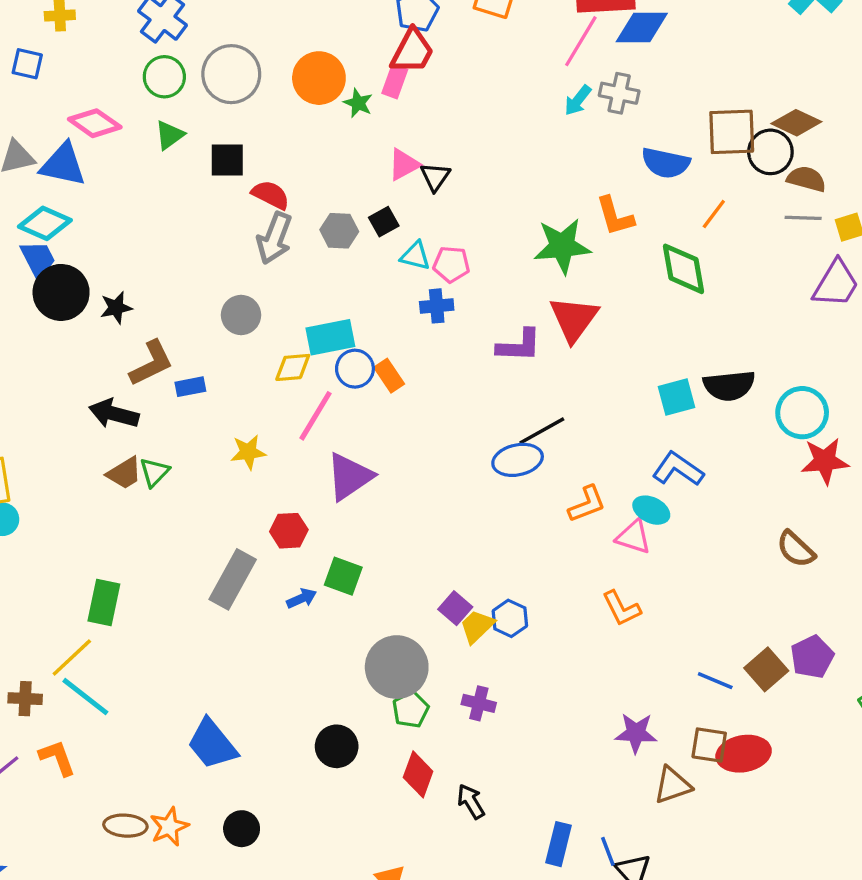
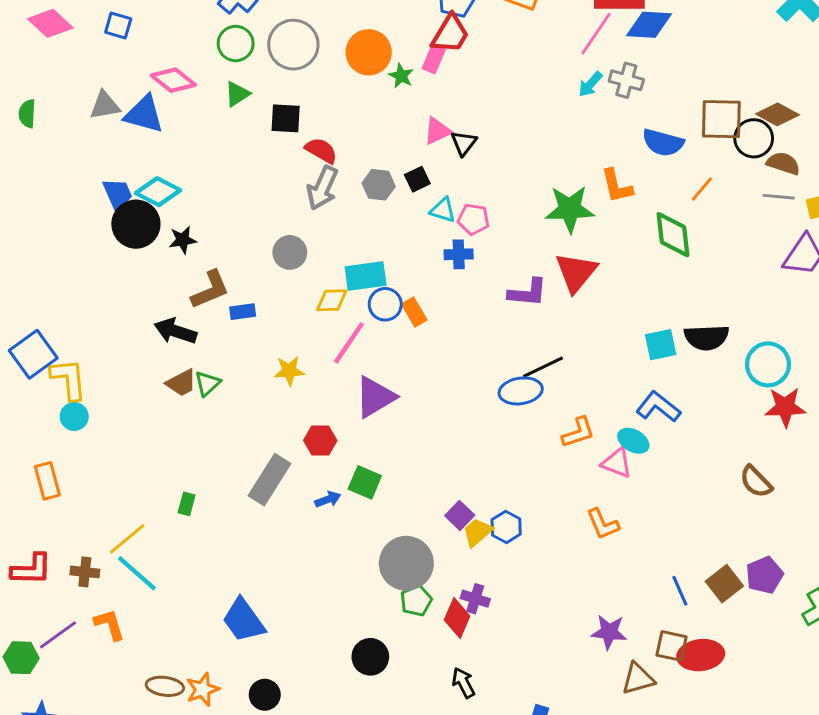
cyan diamond: (45, 223) -> (158, 192), moved
green rectangle: (104, 603) -> (187, 504), moved, size x0.6
blue line: (715, 681) -> (680, 591), turned 40
black circle: (337, 746) -> (370, 657), moved
red diamond: (418, 774) -> (457, 618), moved

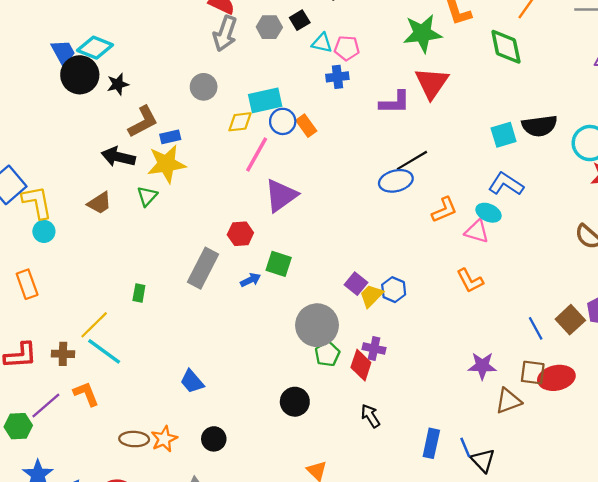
yellow star: (289, 371) -> (166, 164), moved, size x1.6
brown trapezoid: (181, 383) -> (99, 203), moved
blue trapezoid: (244, 620) -> (192, 381), size x0.7

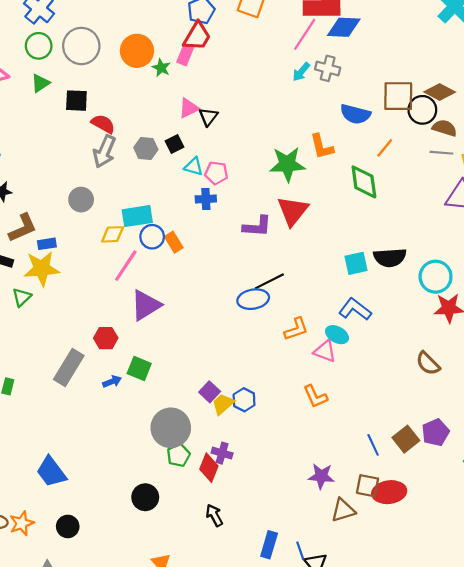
blue trapezoid: (192, 381) -> (51, 472), size x1.4

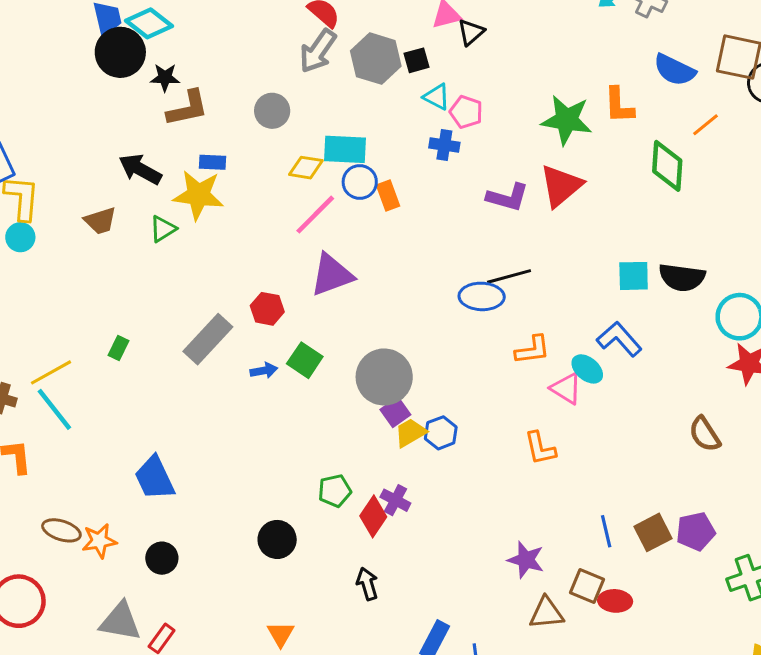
gray hexagon: (146, 148) -> (376, 59), size x1.5
brown L-shape: (23, 228) -> (188, 108), moved
gray circle: (171, 428) -> (384, 377), moved
red ellipse: (389, 492) -> (615, 601), size x0.7

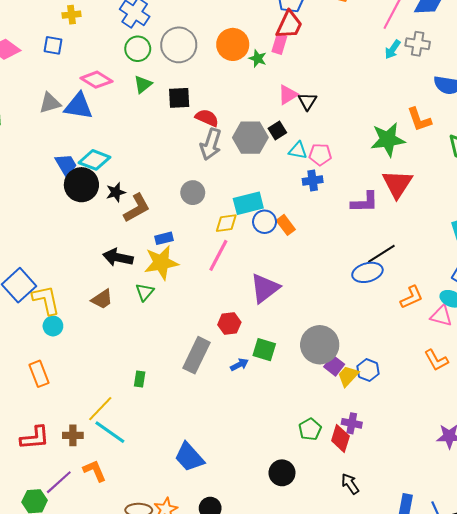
pink line: (315, 215) -> (218, 255), moved

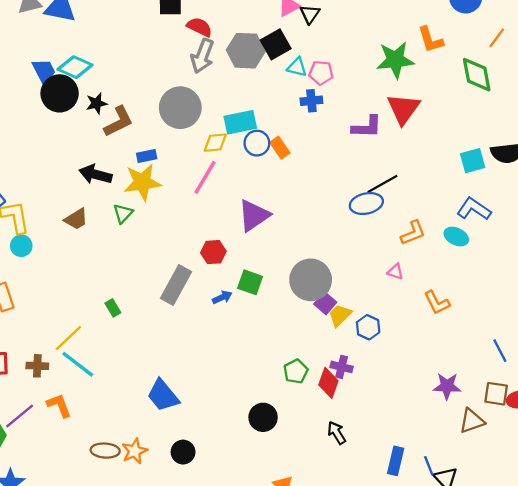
black square: (277, 130) -> (276, 44), size x1.5
gray circle: (193, 193) -> (180, 108), size x1.6
pink triangle: (441, 316) -> (395, 272), moved, size x0.7
blue hexagon: (368, 370) -> (368, 327), moved
green rectangle: (140, 379) -> (113, 308), turned -42

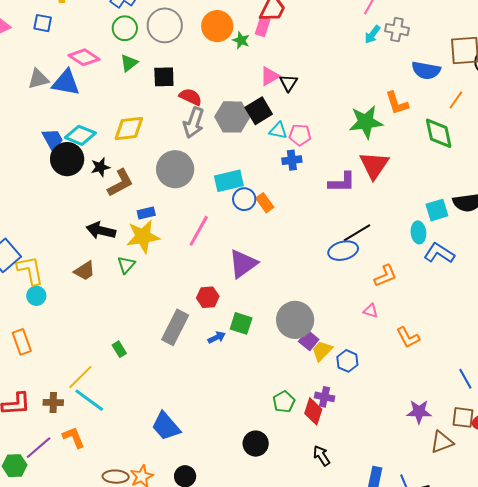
yellow diamond: (215, 143) -> (129, 128), moved, size x1.4
cyan ellipse: (456, 237) -> (418, 232), moved, turned 60

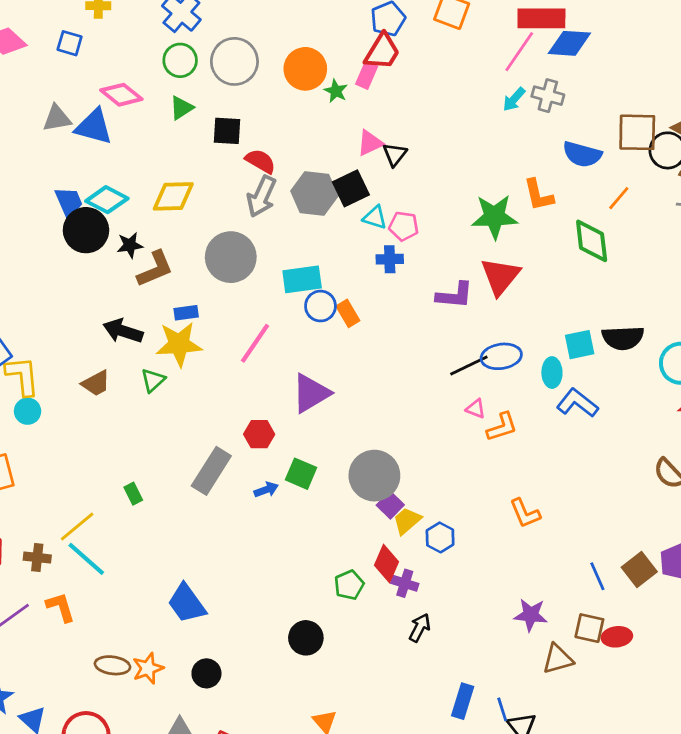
blue ellipse: (343, 251) -> (501, 356), moved
pink triangle: (371, 311) -> (476, 409), moved
red diamond: (313, 411) -> (387, 563), moved
black arrow: (322, 456) -> (420, 628), moved, turned 55

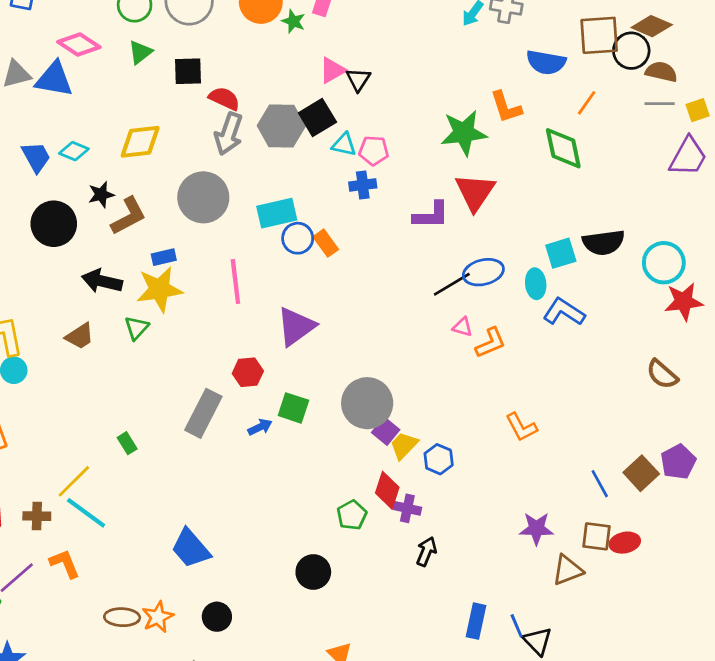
cyan diamond: (107, 200) -> (74, 151), size x0.7
black circle: (86, 230) -> (54, 224), moved
pink line: (255, 343) -> (235, 282), turned -36

